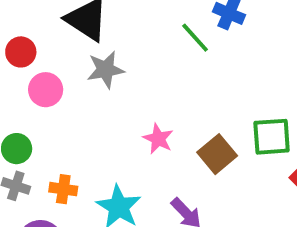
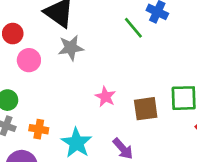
brown square: (217, 154) -> (146, 109), turned 30

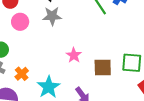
orange cross: (39, 129) -> (22, 74), turned 32

